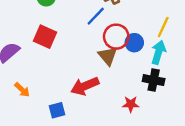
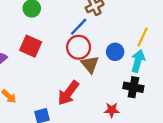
red circle: (116, 37) -> (79, 47), moved
red arrow: (85, 86) -> (68, 93), turned -30

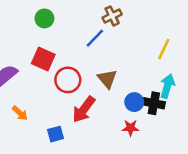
red circle: (79, 47) -> (68, 80), moved
blue circle: (115, 52) -> (134, 102), moved
cyan arrow: (138, 61) -> (167, 86), moved

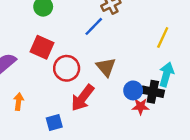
orange arrow: (20, 113) -> (19, 102), turned -126
red star: (131, 128) -> (141, 106), moved

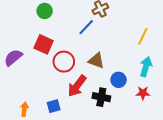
brown triangle: (106, 67) -> (96, 61), turned -30
black cross: (153, 92) -> (101, 97), moved
orange arrow: (19, 102) -> (24, 109), moved
red star: (141, 106) -> (143, 93), moved

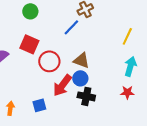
blue circle: (119, 80) -> (80, 78), moved

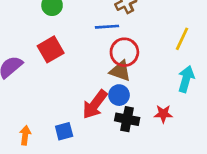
blue line: (71, 27) -> (107, 27), turned 42
red square: (29, 44) -> (51, 49), turned 36
red circle: (49, 61) -> (124, 52), moved
red star: (127, 92) -> (163, 114), moved

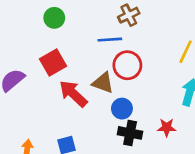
brown triangle: (120, 71) -> (103, 83), moved
red arrow: (95, 104) -> (73, 94), moved, turned 96

